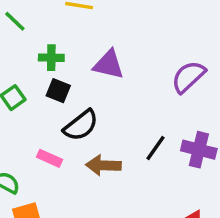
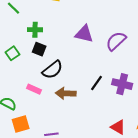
purple triangle: (109, 65) -> (84, 34), moved

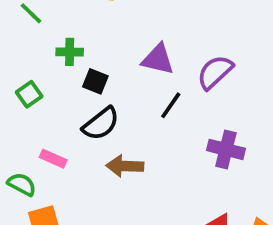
black square: (39, 49) -> (95, 81), moved
black line: (96, 83) -> (171, 105), moved
pink rectangle: (34, 89) -> (53, 159), moved

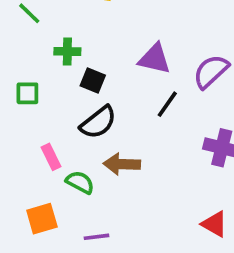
green square: (29, 94) -> (27, 93), turned 35
pink rectangle: (53, 159) -> (51, 157), turned 40
green semicircle: (22, 184) -> (80, 182), moved

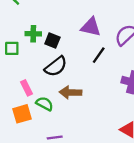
green cross: (67, 51) -> (33, 34), moved
orange square: (42, 219) -> (22, 114), moved

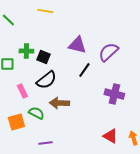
pink rectangle: (27, 88) -> (22, 91), moved

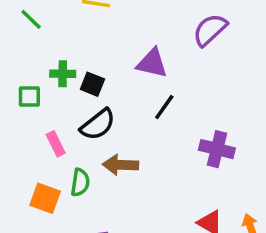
purple semicircle: (108, 52) -> (210, 30), moved
green semicircle: (36, 113) -> (80, 182), turned 70
orange square: (16, 122) -> (45, 198), turned 36

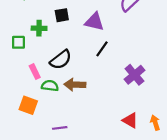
black square: (92, 84) -> (62, 15), moved, turned -32
purple cross: (217, 149) -> (135, 75), turned 36
green semicircle: (80, 182) -> (50, 86), moved, turned -91

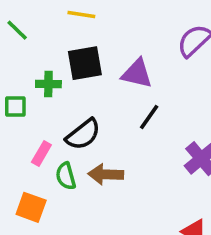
black square: (62, 15) -> (85, 63), size x1.5
pink rectangle: (35, 72) -> (41, 153), turned 56
green semicircle: (50, 86) -> (66, 176), turned -112

